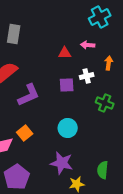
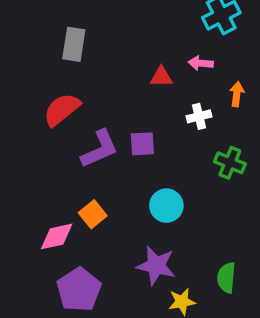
purple square: (67, 85) -> (142, 144), moved

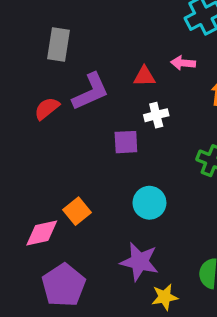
red semicircle: (62, 110) -> (47, 108), size x0.7
white cross: (199, 116) -> (156, 115), moved
purple L-shape: (100, 149) -> (91, 92), moved

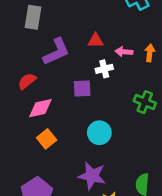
pink arrow: (183, 63) -> (124, 52), moved
red semicircle: (47, 108) -> (27, 81), moved
pink diamond: (42, 233) -> (40, 108), moved

